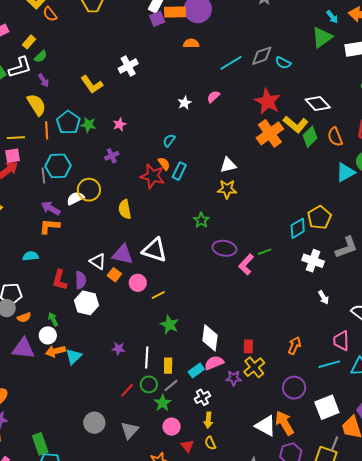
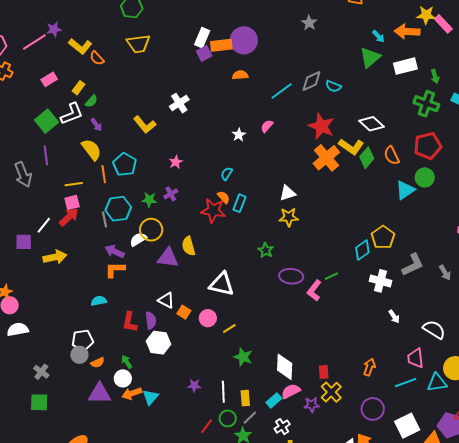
green star: (88, 125) -> (149, 200), moved
purple triangle: (123, 254) -> (168, 258), moved

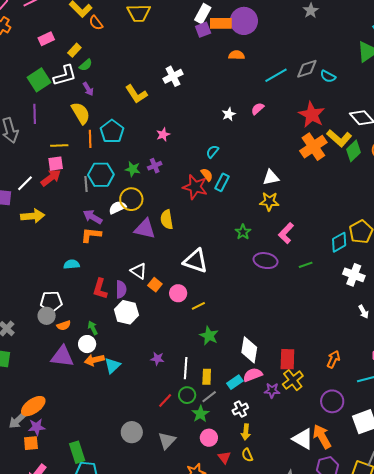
pink L-shape: (314, 290) -> (286, 233), moved
red rectangle: (324, 372) -> (287, 359), size x1.5

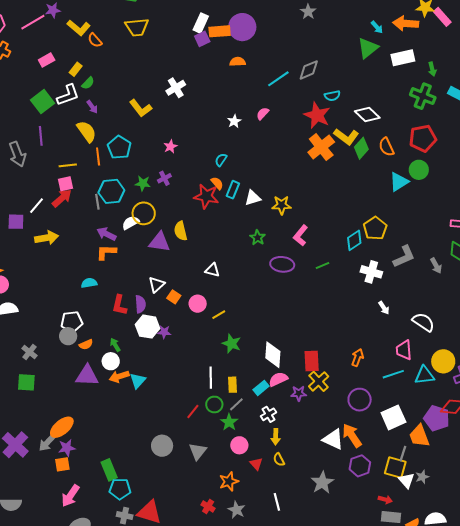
cyan semicircle: (328, 76) -> (332, 96), moved, turned -35
white triangle: (271, 177) -> (253, 198), moved
white triangle: (196, 261) -> (212, 270), size x0.6
white triangle: (139, 271) -> (157, 284), turned 48
purple star: (157, 359) -> (164, 332), moved

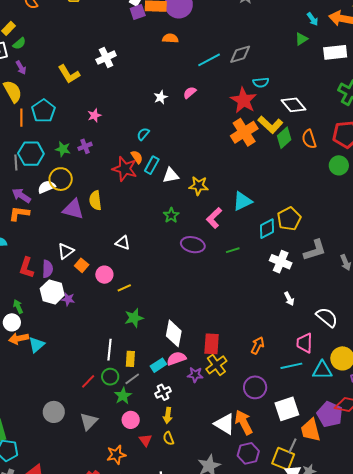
green triangle: (368, 48) -> (301, 39), size x0.6
cyan triangle: (399, 182) -> (242, 201), moved
green star: (232, 344) -> (134, 318), turned 30

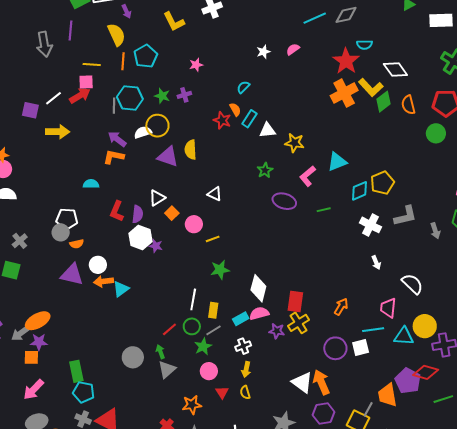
red star: (125, 169) -> (222, 120), size x0.7
green arrow: (18, 307) -> (160, 352), moved
white square: (287, 409) -> (361, 348), moved, size x0.7

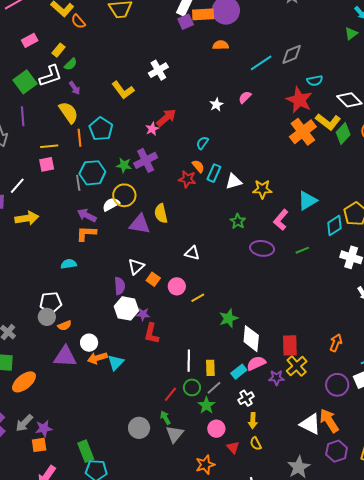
purple cross: (184, 95) -> (146, 160), size x1.6
red arrow: (80, 96) -> (166, 118), moved
red L-shape: (117, 211) -> (152, 334), moved
green star: (220, 270) -> (229, 318), moved
orange ellipse: (38, 321) -> (24, 382), moved

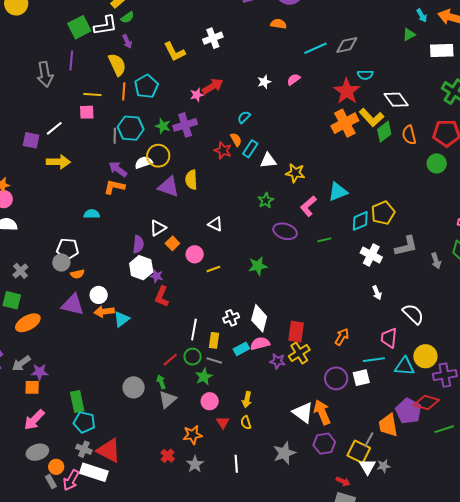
green star: (229, 318) -> (258, 266), moved
gray line: (214, 388) -> (214, 360), turned 49
white cross: (246, 398) -> (231, 318), moved

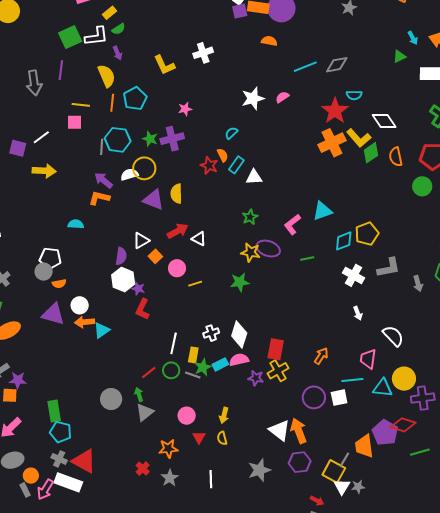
white star: (264, 82) -> (253, 98), size x1.6
red arrow: (213, 86) -> (178, 231), moved
yellow star: (295, 173) -> (251, 252), moved
green star: (204, 377) -> (203, 367), moved

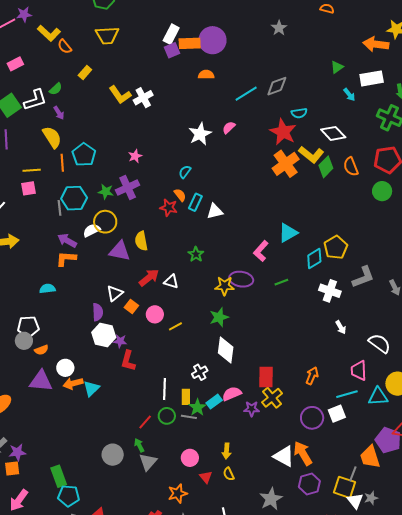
yellow rectangle: (109, 13) -> (85, 72), moved
cyan arrow: (413, 38) -> (349, 95), moved
yellow L-shape: (164, 65) -> (120, 95), moved
green star: (250, 217) -> (196, 254), moved
white diamond: (239, 335) -> (226, 350), moved

